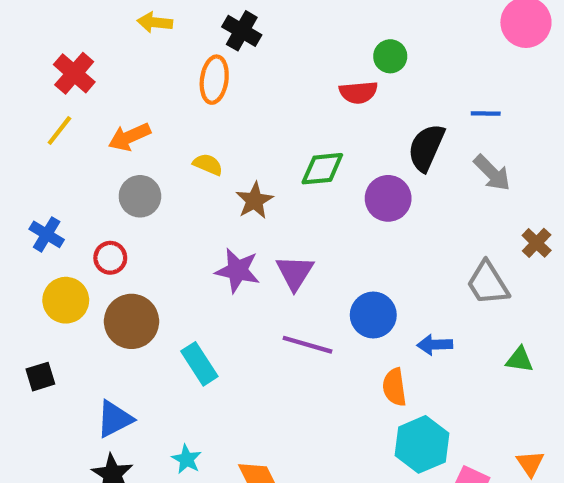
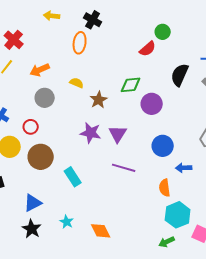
red semicircle: (358, 92) -> (148, 49), turned -36
purple circle: (388, 198) -> (152, 104), moved
blue circle: (373, 315) -> (163, 146), moved

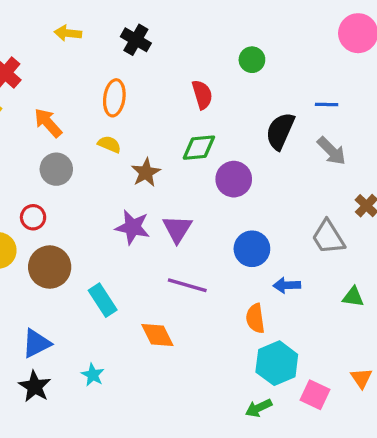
orange ellipse: (80, 43) -> (114, 98), moved
red semicircle: (148, 49) -> (202, 95), moved, turned -66
orange arrow: (40, 70) -> (48, 123), turned 72
orange diamond: (101, 231) -> (157, 335), moved

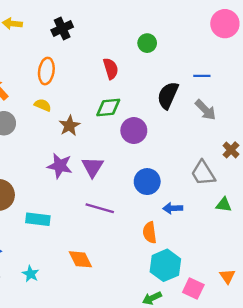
black cross: (136, 40) -> (62, 28), turned 35
green triangle: (353, 297) -> (224, 205), moved
cyan rectangle: (103, 300) -> (38, 219), turned -50
orange diamond: (157, 335) -> (80, 259), moved

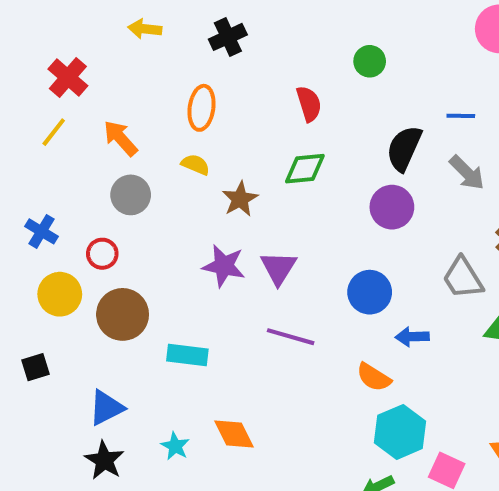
purple circle: (134, 131) -> (392, 207), moved
orange semicircle: (150, 233) -> (374, 377), turned -50
orange diamond: (80, 259) -> (234, 434), moved

